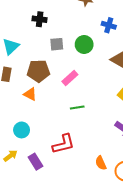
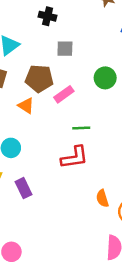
green circle: (84, 44) -> (105, 78), moved
pink rectangle: (70, 78) -> (64, 94), moved
red L-shape: (63, 144) -> (75, 157), moved

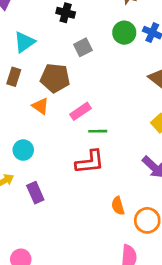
gray square: (65, 49) -> (83, 47), turned -30
green circle: (105, 78) -> (124, 33), moved
pink rectangle: (64, 94) -> (80, 111), moved

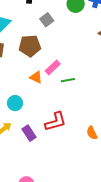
orange triangle: (40, 106) -> (36, 77), moved
red L-shape: (90, 162) -> (56, 122), moved

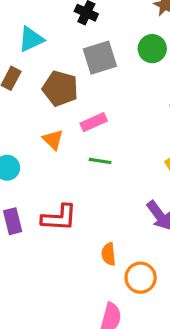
gray square: (47, 20) -> (100, 58), size x1.5
pink rectangle: (53, 67) -> (94, 122), moved

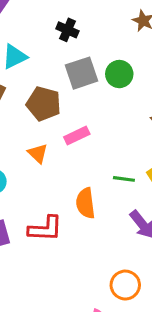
green circle: (152, 49) -> (119, 74), moved
green line: (100, 161) -> (124, 179), moved
orange semicircle: (109, 254) -> (86, 203), moved, size x1.4

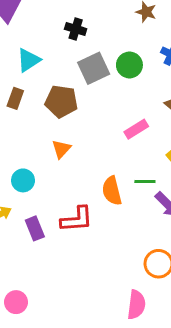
pink rectangle: (77, 136) -> (136, 129), moved
orange triangle: (38, 153) -> (61, 149), turned 36
green line: (124, 179) -> (145, 181), moved

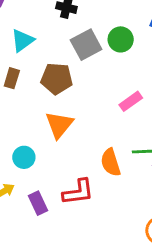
orange triangle: (61, 149) -> (59, 125), size x1.5

